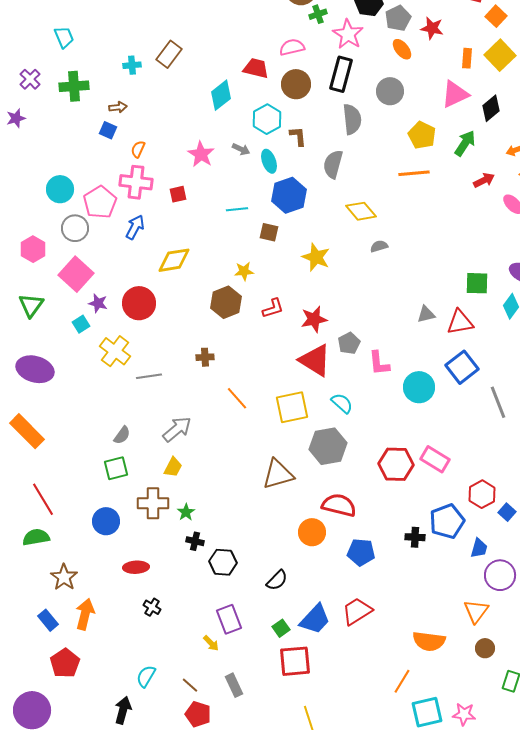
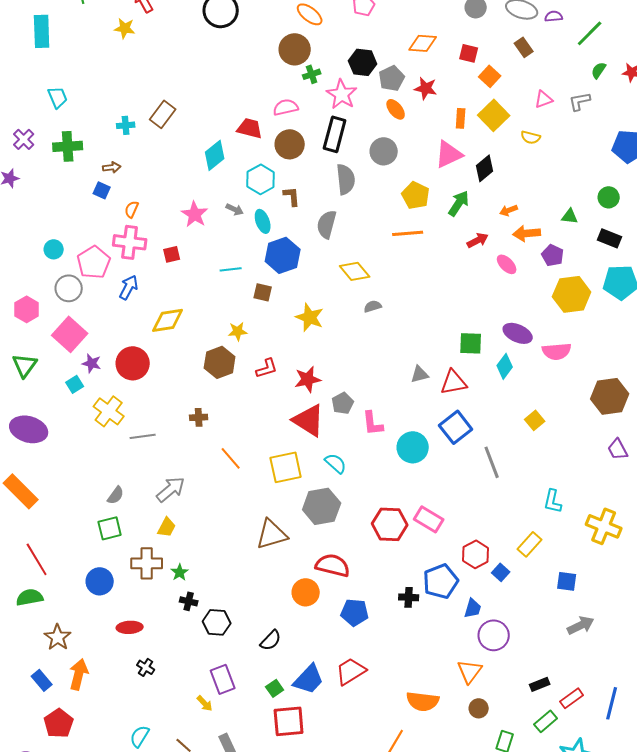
cyan circle: (60, 189) -> (54, 249), size x0.7

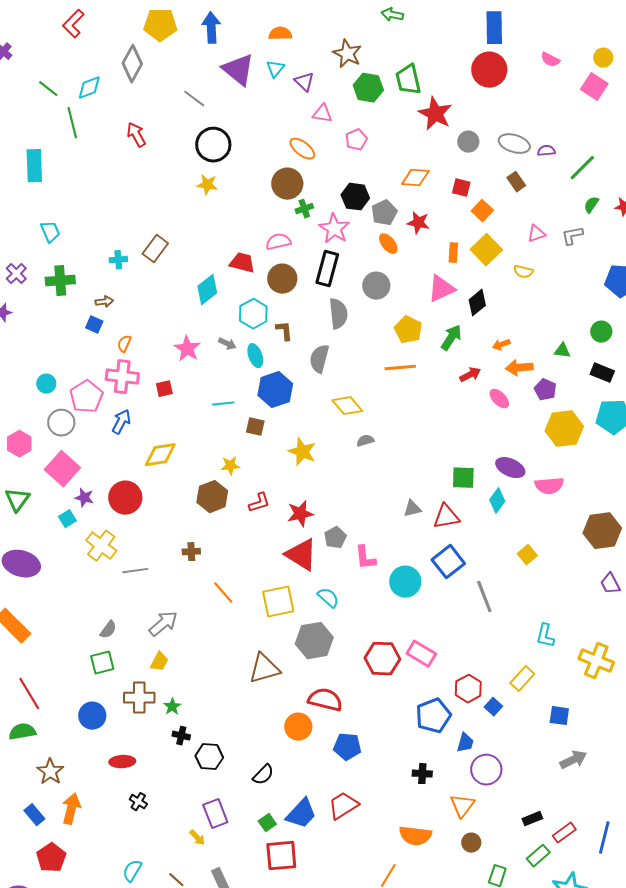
yellow star: (125, 28) -> (207, 185), moved
black cross: (409, 597) -> (422, 774), moved

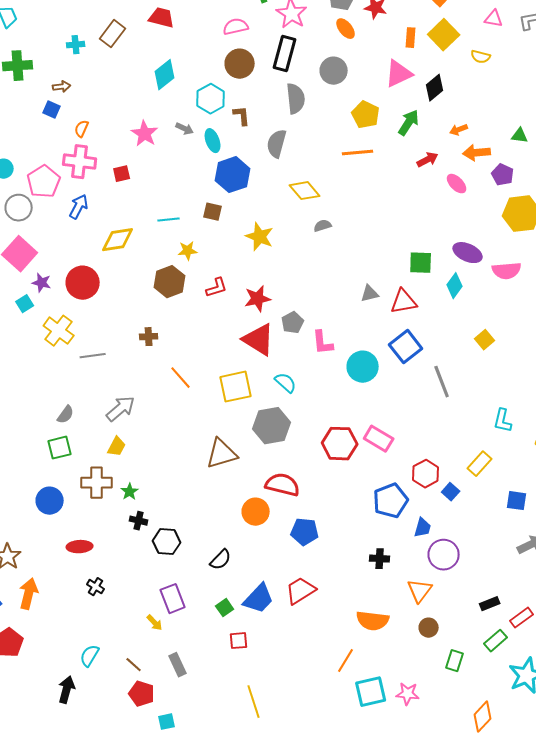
pink triangle: (536, 234) -> (494, 19), turned 30
red trapezoid: (242, 263) -> (162, 18), moved
cyan line: (223, 404) -> (169, 220), moved
red square: (281, 856) -> (239, 641), size x0.6

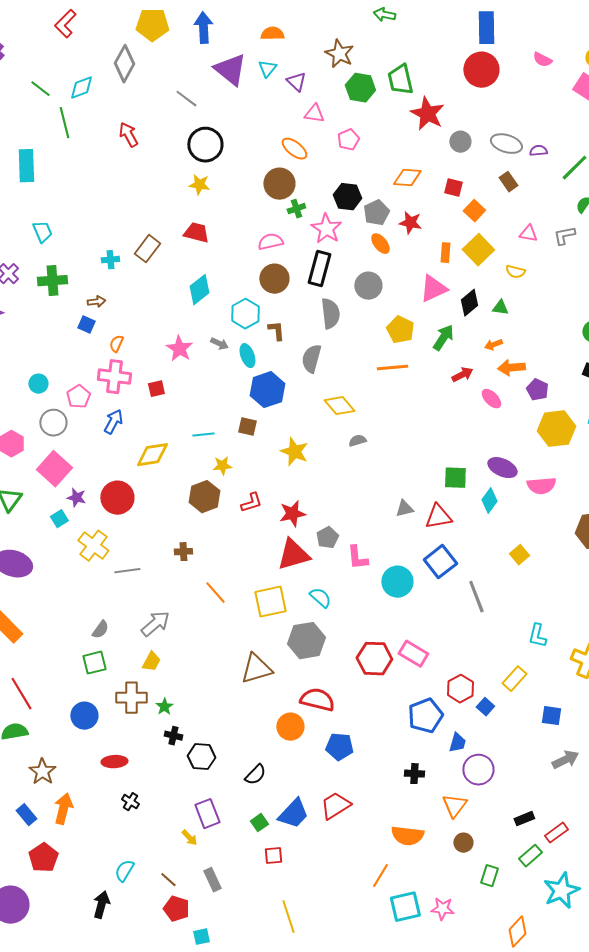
green triangle: (520, 136) -> (500, 308), moved
pink pentagon: (44, 182) -> (78, 397), size x0.7
red triangle: (259, 340) -> (293, 555), turned -48

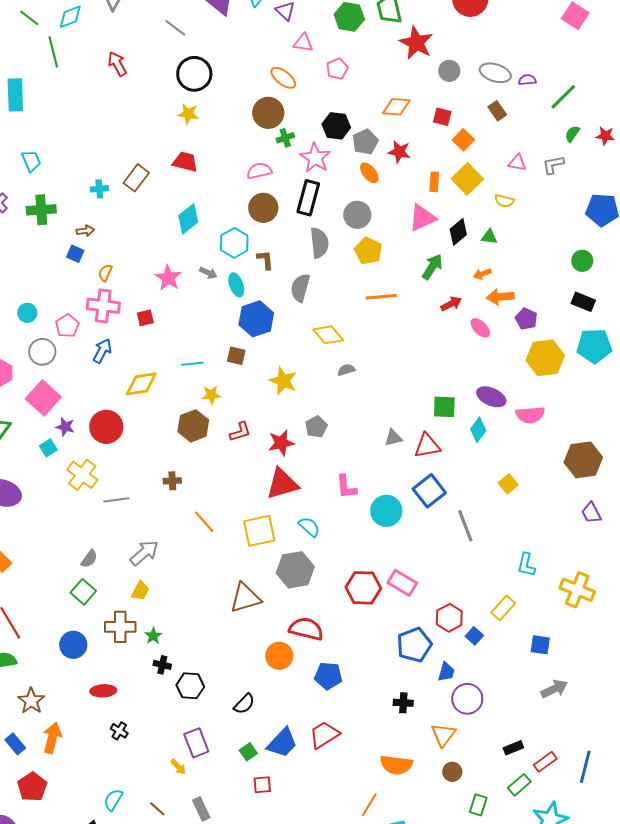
yellow pentagon: (400, 330) -> (368, 251), moved
gray pentagon: (327, 538) -> (316, 427), moved
green square: (94, 663) -> (83, 592), turned -35

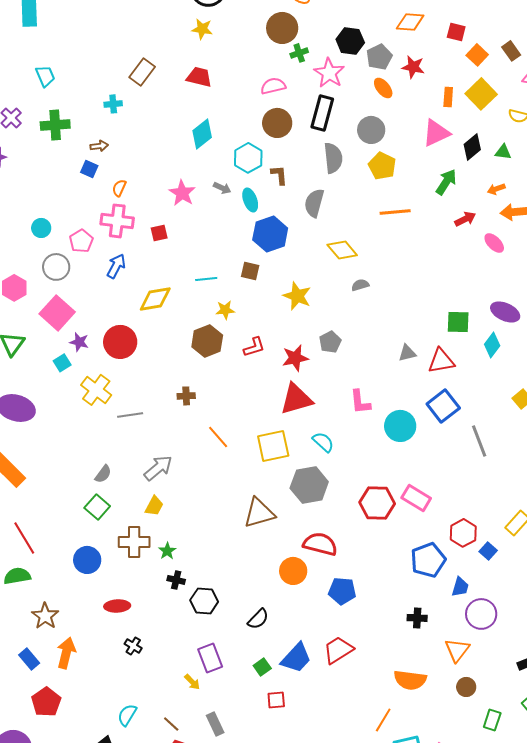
brown rectangle: (497, 111) -> (511, 51), moved
brown rectangle: (136, 178) -> (142, 72), moved

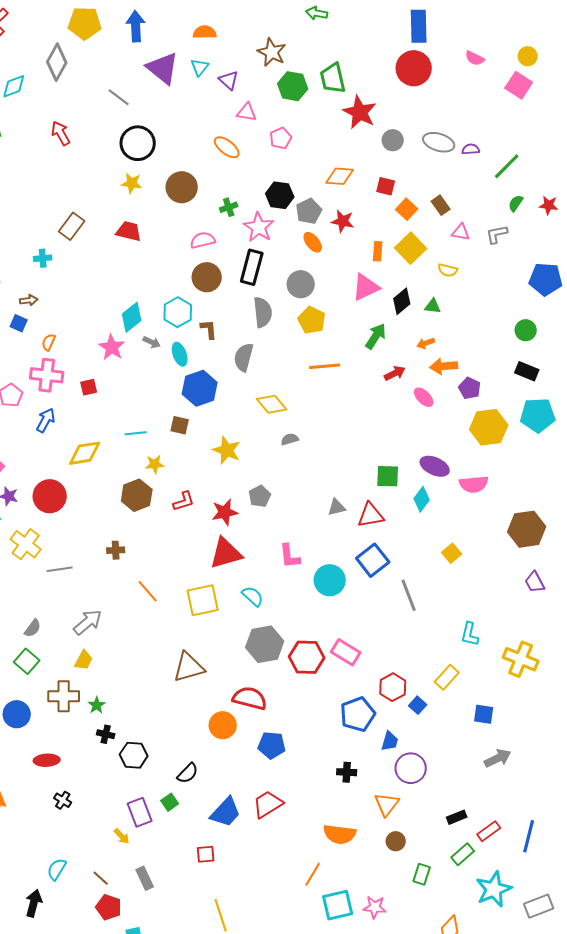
brown circle: (282, 28) -> (182, 187), moved
cyan diamond: (202, 134) -> (132, 317), moved
gray hexagon: (309, 485) -> (265, 644), moved
green square: (262, 667) -> (170, 802), moved

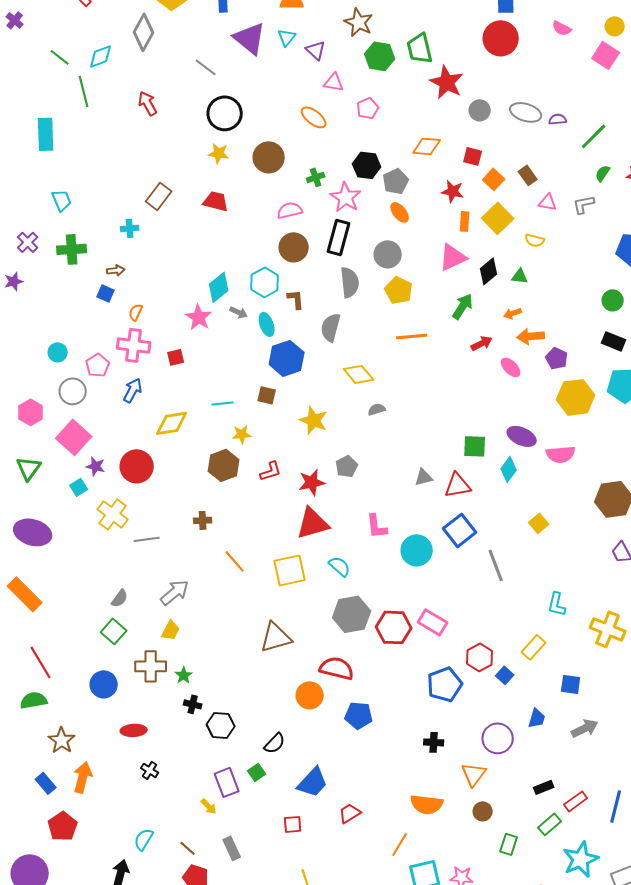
red star: (343, 221) -> (453, 191), moved
blue trapezoid: (390, 741) -> (537, 718), moved
red trapezoid: (268, 804) -> (350, 813), moved, size x0.7

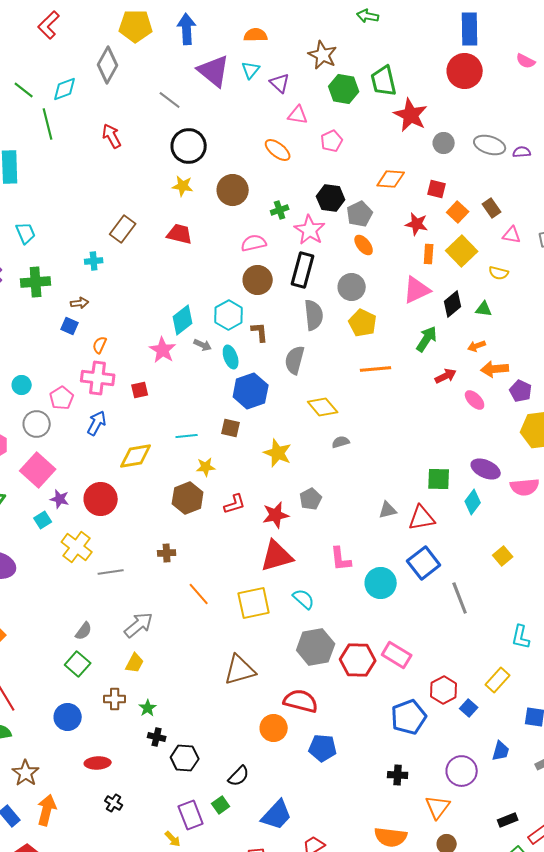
brown cross: (151, 666) -> (115, 699), size x0.7

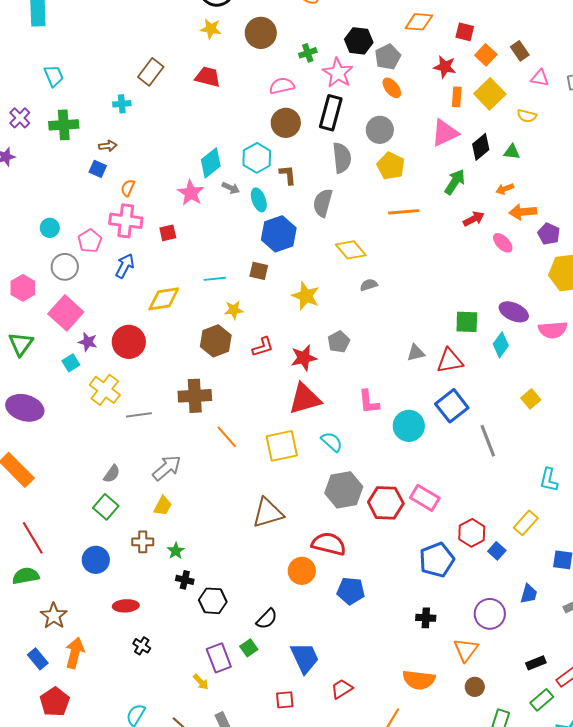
brown cross: (167, 553) -> (195, 396), size x1.8
blue trapezoid: (277, 815) -> (305, 658), turned -68

